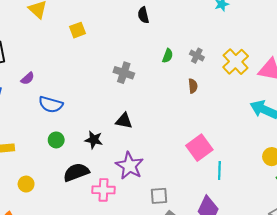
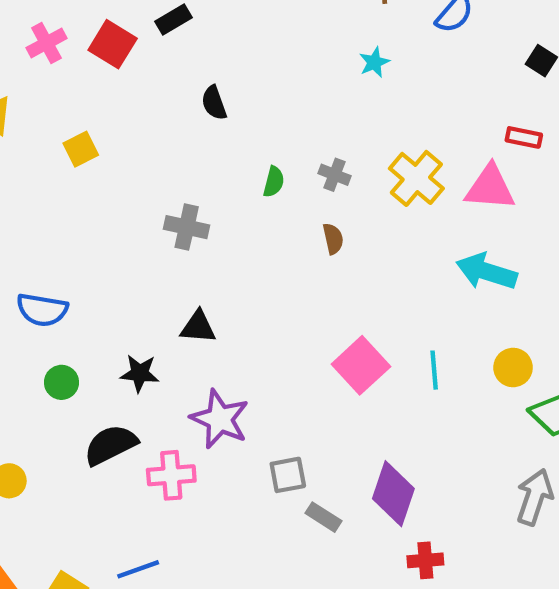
cyan line: (219, 170) -> (434, 370), moved

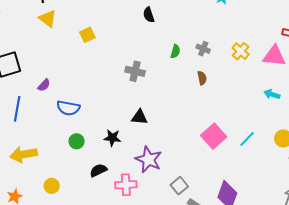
yellow cross: (416, 178) -> (241, 51), size x0.7
cyan arrow: (487, 272) -> (272, 94), size x0.6
cyan line: (434, 370) -> (247, 139), turned 48
black semicircle: (111, 445) -> (98, 170), size x0.7
gray square: (288, 475) -> (179, 186), turned -30

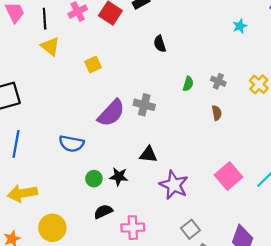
purple semicircle: (44, 85) -> (111, 113), moved, size x2.0
green circle: (77, 141) -> (94, 179), moved
purple star: (149, 159) -> (174, 185), moved
yellow circle: (52, 186) -> (52, 228), size x1.6

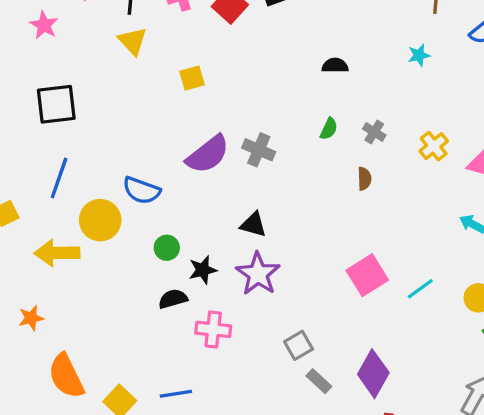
black semicircle: (160, 44) -> (335, 65), moved, turned 98
black star: (119, 177) -> (203, 270), moved, turned -30
purple star: (174, 185) -> (258, 274), moved
yellow circle: (52, 228) -> (100, 220), moved

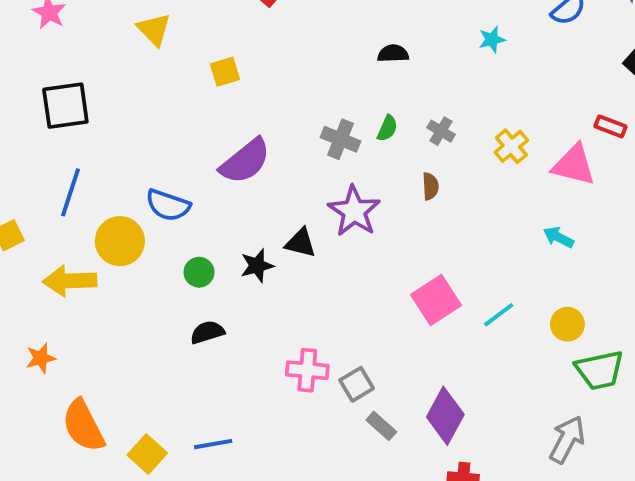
gray cross: (259, 150) -> (341, 139), moved
black star: (203, 270) -> (257, 266), moved
purple star: (258, 274) -> (354, 211), moved
pink cross: (213, 329) -> (307, 370), moved

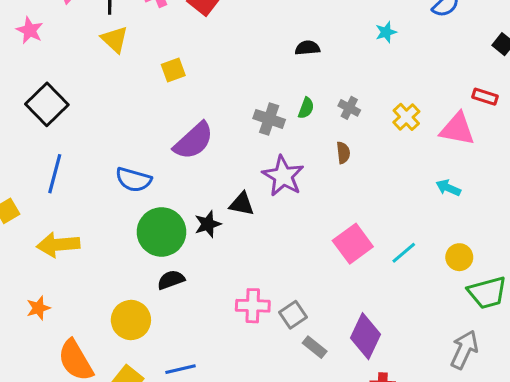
black square: (65, 106) -> (47, 104), turned -33
yellow circle: (120, 241) -> (131, 320), moved
green circle: (199, 272) -> (161, 232), size x2.0

